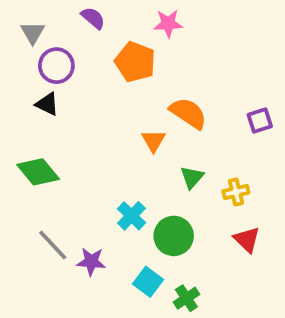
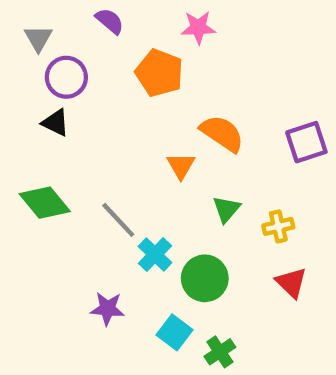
purple square: (260, 121) -> (306, 142), size x1.4
gray line: (53, 245) -> (118, 220), moved

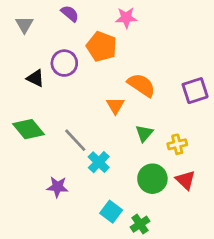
purple circle: (66, 77) -> (64, 63), moved
green circle: (205, 278) -> (152, 179), moved
purple star: (107, 309) -> (57, 187), moved

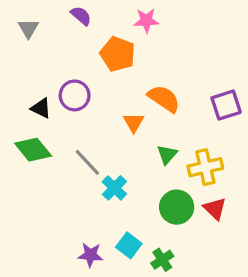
purple circle: (64, 63) -> (75, 95), moved
black triangle: (35, 78) -> (41, 108), moved
yellow cross: (177, 144) -> (205, 167), size x1.5
purple star: (57, 187) -> (91, 255), moved

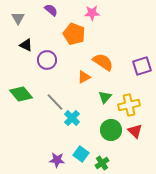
black triangle: (41, 108) -> (26, 45), moved
orange triangle: (134, 123) -> (84, 77), turned 32

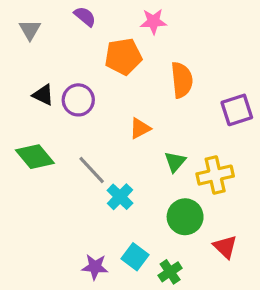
orange pentagon: (74, 34) -> (123, 57), turned -30
black triangle: (26, 45) -> (43, 95), moved
orange semicircle: (103, 62) -> (182, 80), moved, turned 50
red triangle: (135, 131) -> (225, 247), moved

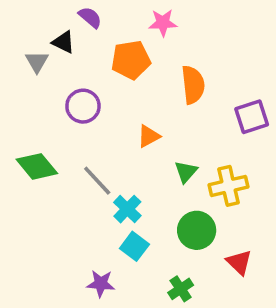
gray triangle: (30, 30) -> (37, 62), moved
black triangle: (43, 95) -> (63, 42), moved
cyan square: (135, 257) -> (134, 246), moved

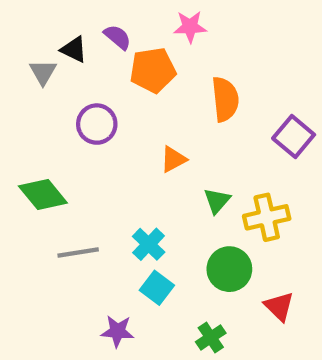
purple semicircle: (90, 17) -> (117, 37), moved
purple square: (252, 117) -> (294, 136), turned -32
gray line: (97, 181) -> (78, 253), moved, turned -56

